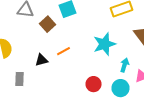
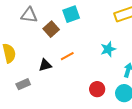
cyan star: (104, 44) -> (108, 49), size x0.7
gray rectangle: (20, 79) -> (23, 84), turned 64

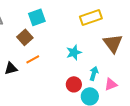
brown square: (51, 29) -> (25, 37), moved
red circle: (97, 89) -> (74, 84), moved

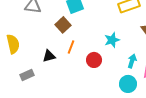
orange line: (33, 59) -> (71, 47), turned -40
red circle: (74, 84) -> (94, 60), moved

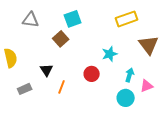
orange line: (71, 47) -> (62, 87), moved
black triangle: (49, 56) -> (47, 70), turned -48

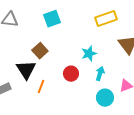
brown square: (61, 39) -> (40, 51), moved
black triangle: (47, 70) -> (26, 70), size x1.5
cyan arrow: (130, 75) -> (100, 74), moved

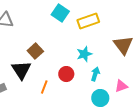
cyan square: (52, 19) -> (60, 13), moved, turned -36
yellow rectangle: (106, 19) -> (88, 21), moved
orange line: (41, 87) -> (44, 87), moved

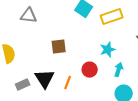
brown square: (35, 51) -> (59, 47), turned 35
black triangle: (21, 70) -> (45, 79), moved

